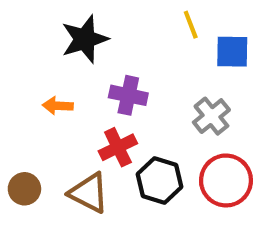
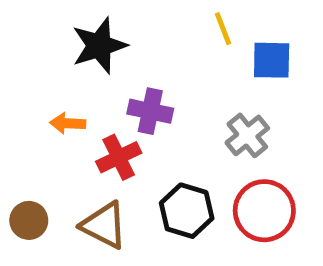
red cross: (118, 147) -> (119, 157), moved

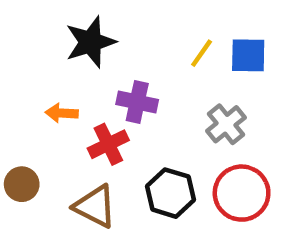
yellow line: (223, 29) -> (202, 53), moved, turned 56
brown circle: (29, 220) -> (22, 184), moved

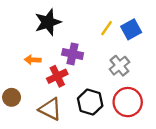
blue square: (248, 55) -> (131, 29), turned -30

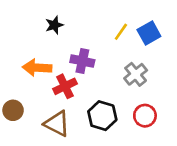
black star: (48, 22) -> (54, 25), size x0.6
orange arrow: (33, 60) -> (37, 68), size x1.5
red circle: (128, 102) -> (145, 116), size x0.7

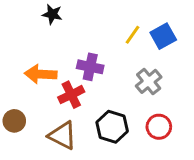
black star: (54, 25) -> (52, 14), moved, turned 30

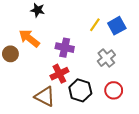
orange arrow: (41, 74) -> (29, 38), moved, turned 35
red cross: (71, 95) -> (59, 74), moved
brown circle: (14, 121) -> (10, 54), moved

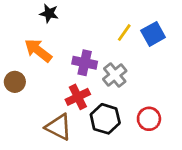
brown circle: (10, 54) -> (15, 82), moved
gray cross: (106, 58) -> (115, 75), moved

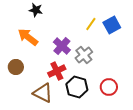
purple cross: (85, 63) -> (62, 46), turned 30
brown circle: (15, 82) -> (16, 67), moved

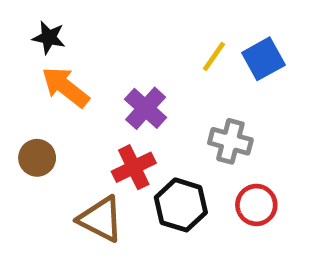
black star: (36, 10) -> (49, 38), moved
gray cross: (84, 55) -> (230, 141), moved, turned -36

